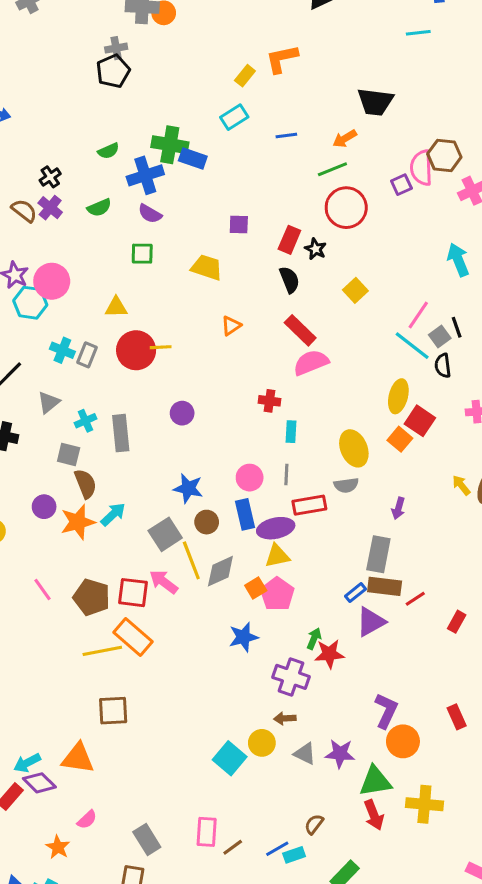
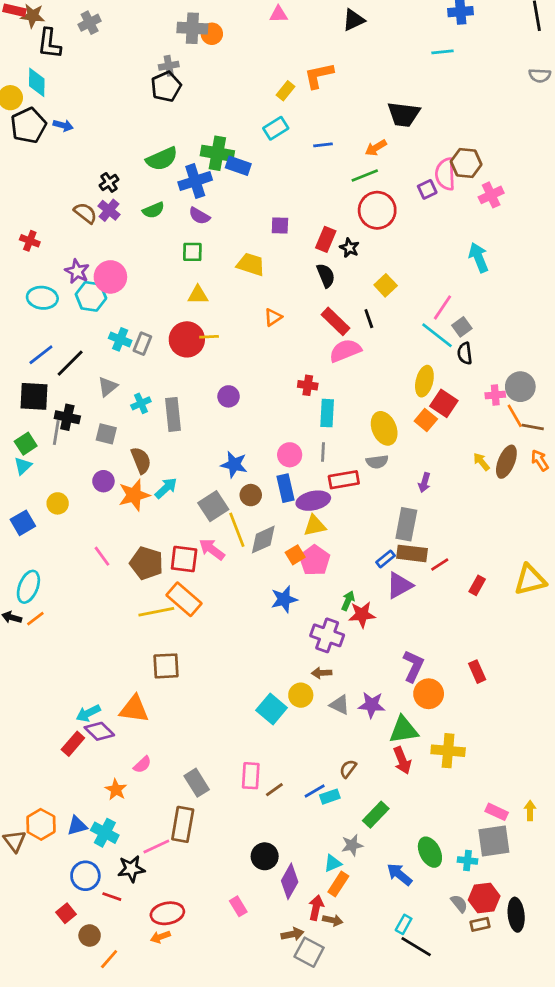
green semicircle: (108, 151) -> (162, 159), size x1.6
yellow triangle: (116, 307) -> (198, 295), moved
black line: (457, 327) -> (369, 319), moved
cyan rectangle: (291, 432) -> (327, 413), size x1.4
gray square: (69, 455) -> (106, 434), moved

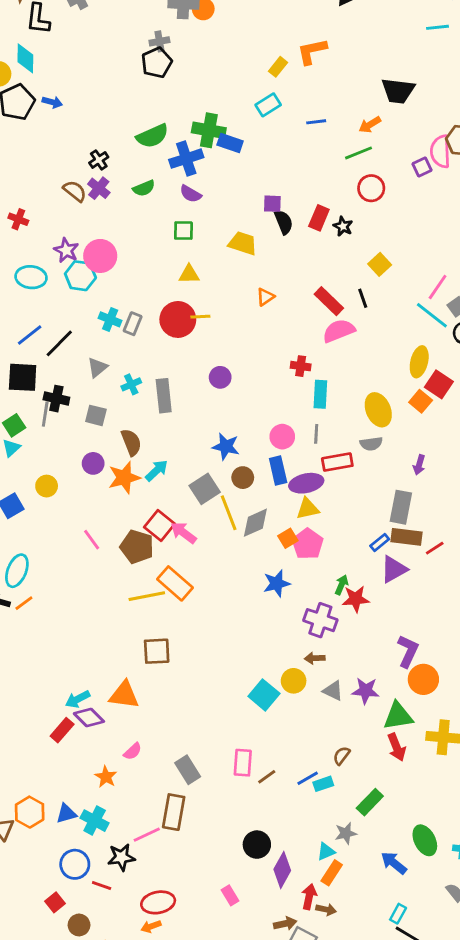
red circle: (377, 210) -> (371, 188), size x0.7
black semicircle: (326, 276) -> (284, 222), moved
pink arrow: (212, 549) -> (183, 533), moved
red square: (184, 559) -> (159, 526), moved, turned 32

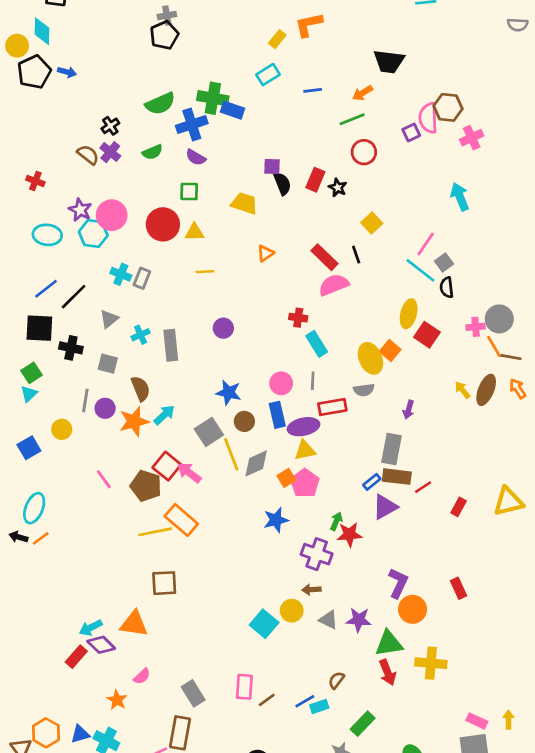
red circle: (178, 319) -> (163, 224), moved
cyan rectangle: (320, 394) -> (317, 344), turned -35
orange square: (421, 401) -> (390, 350), moved
gray line: (45, 414) -> (85, 400), moved

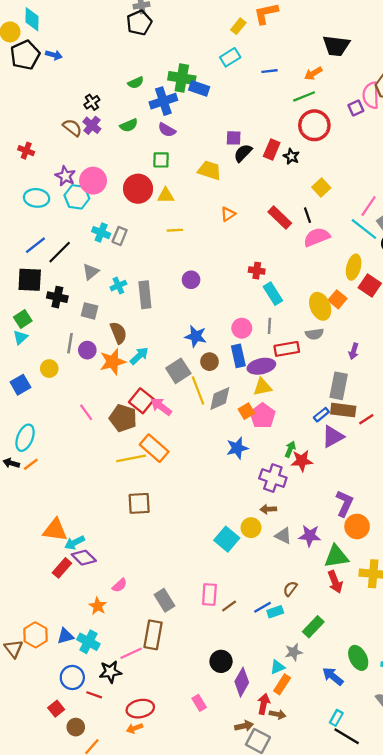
green semicircle: (160, 103) -> (136, 83), size x0.6
red circle: (364, 152) -> (314, 125), size x1.4
black semicircle: (282, 184) -> (243, 153), turned -114
pink semicircle: (334, 285) -> (317, 237), moved
orange triangle: (134, 624) -> (55, 530), moved

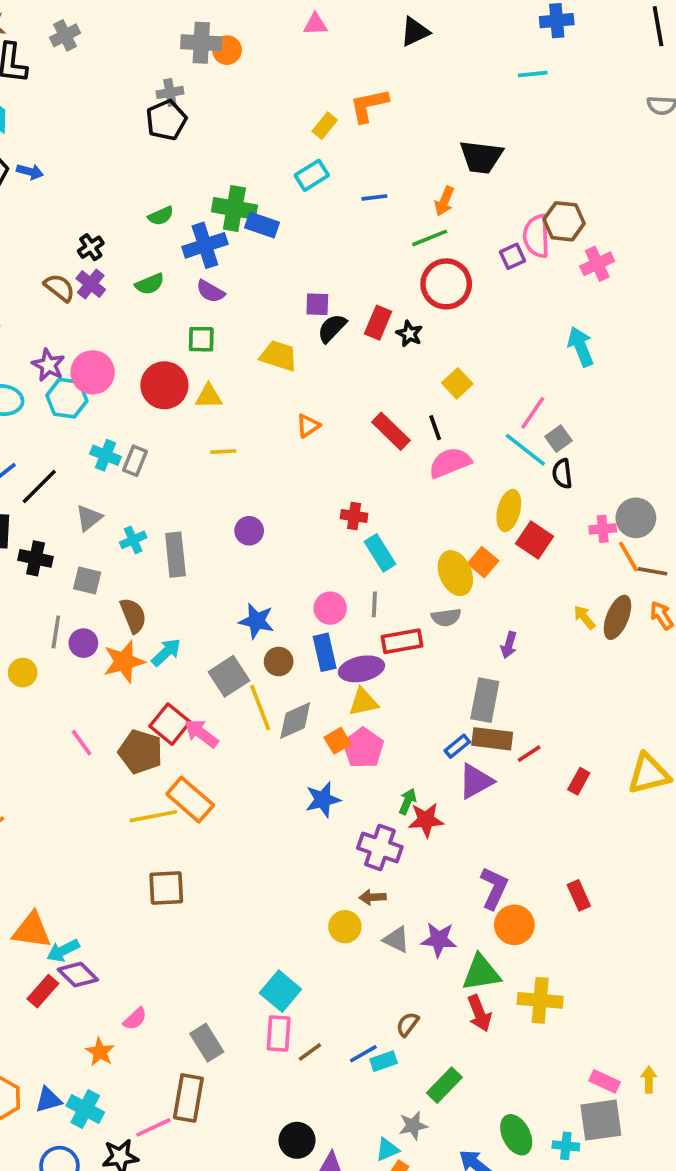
orange arrow: (313, 73) -> (444, 201), turned -36
cyan square: (227, 539) -> (280, 991), moved

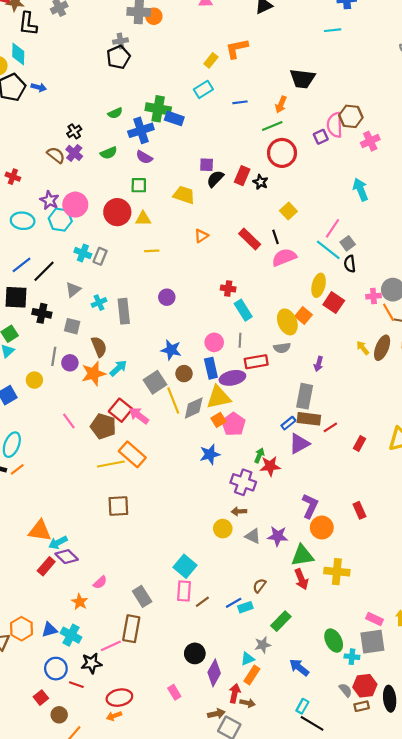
yellow triangle: (363, 702) -> (218, 397), moved, size x1.4
green ellipse: (516, 1135) -> (334, 641), moved

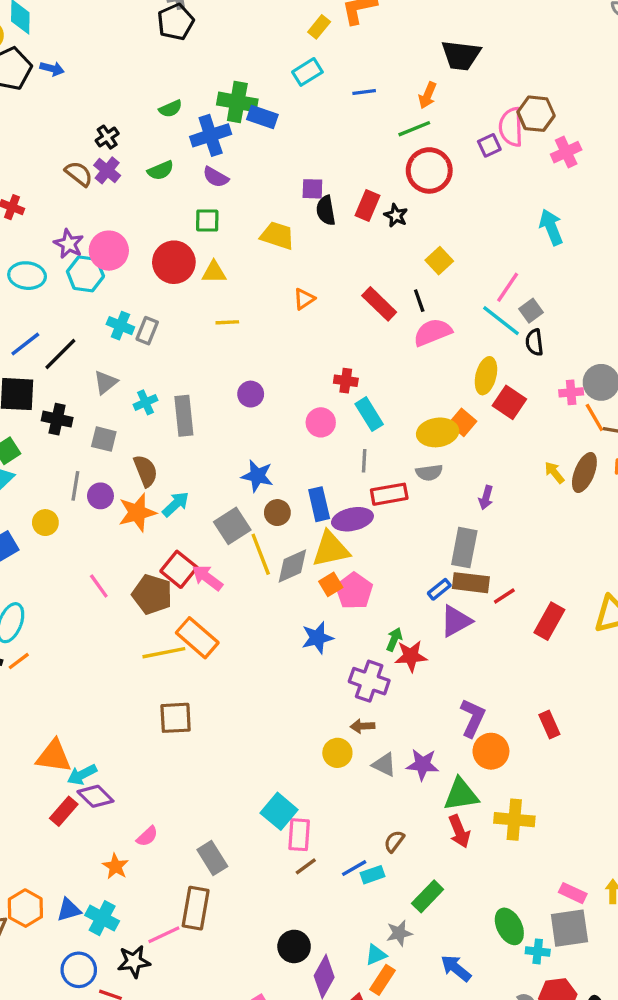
black semicircle: (215, 179) -> (326, 210), turned -54
yellow ellipse: (287, 322) -> (438, 432), turned -75
pink circle: (214, 342) -> (321, 422), moved
red rectangle: (359, 444) -> (549, 621), size x1.5
pink rectangle: (184, 591) -> (299, 835), moved

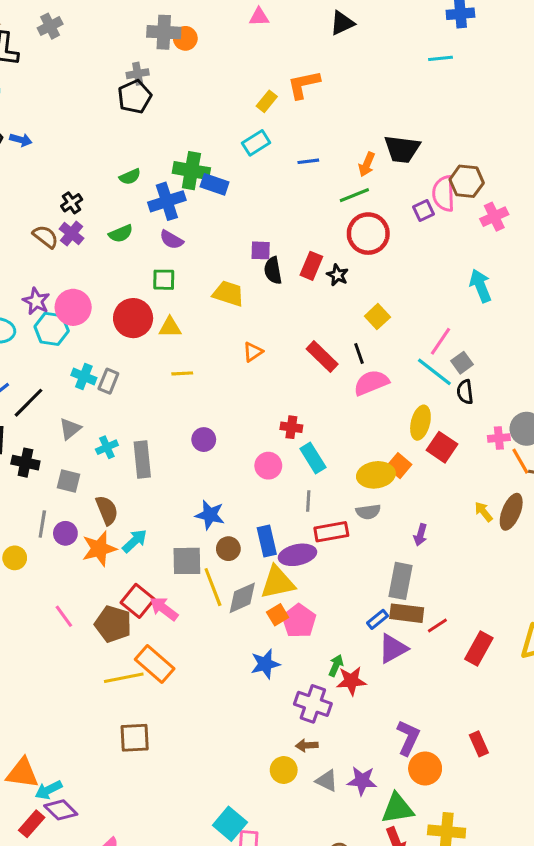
black trapezoid: (461, 55) -> (402, 149), moved
gray square: (232, 526) -> (187, 561), turned 32

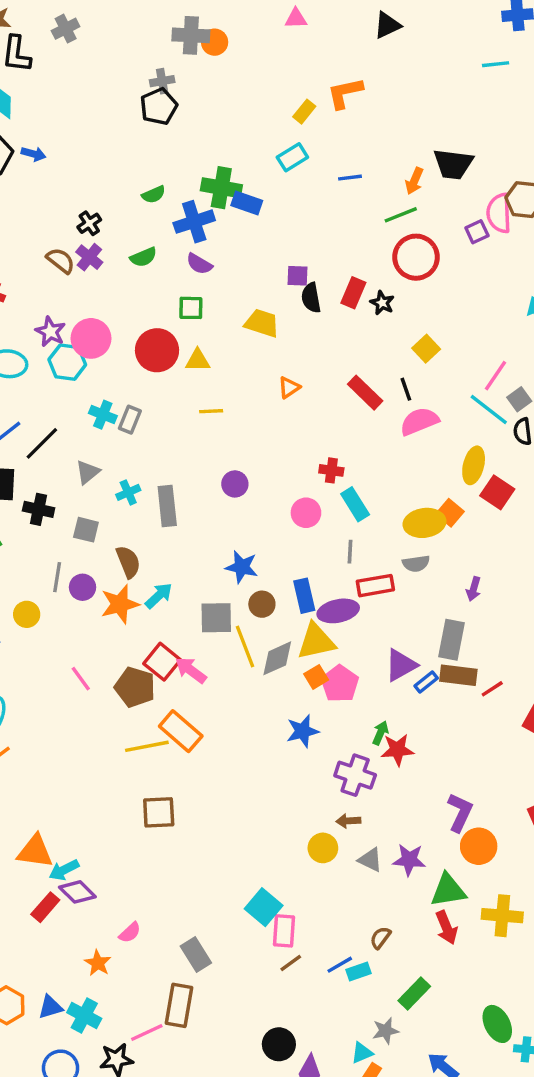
purple triangle: (393, 649) -> (401, 665), moved

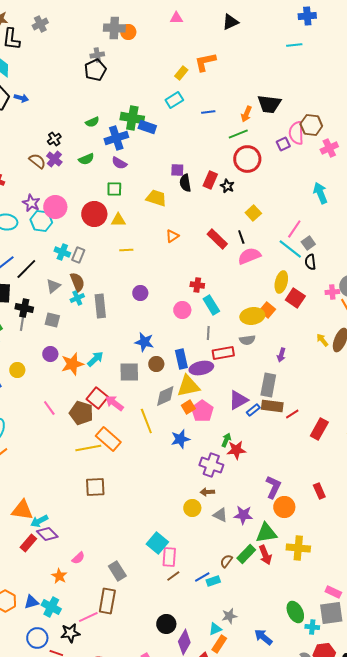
brown semicircle: (128, 562) -> (77, 282), moved
gray line: (57, 577) -> (22, 322), moved
yellow line: (245, 646) -> (146, 421), moved
green rectangle: (414, 994) -> (246, 554), moved

